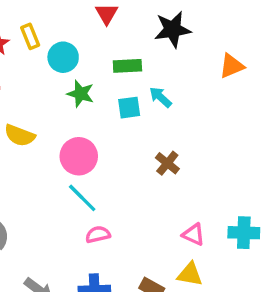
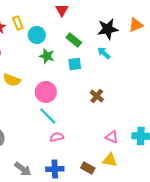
black star: (173, 29) -> (108, 29), moved
green rectangle: (127, 66) -> (74, 40), turned 42
orange triangle: (232, 66) -> (136, 25), moved
cyan arrow: (160, 97) -> (104, 53), moved

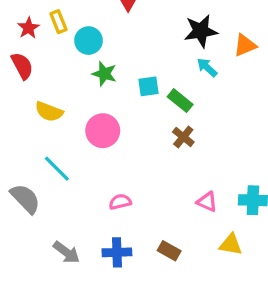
orange triangle: (136, 25) -> (245, 45), moved
green rectangle: (74, 40) -> (180, 101), moved
cyan arrow: (104, 53) -> (207, 67), moved
cyan line: (48, 116) -> (57, 169), moved
yellow triangle: (110, 160) -> (231, 244), moved

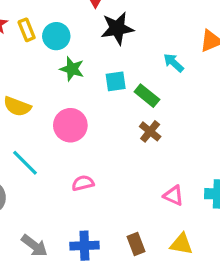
yellow rectangle: (58, 22) -> (27, 30), moved
black star: (201, 31) -> (117, 28), moved
pink semicircle: (120, 202) -> (83, 183), moved
yellow triangle: (231, 244) -> (181, 244), moved
brown rectangle: (169, 251) -> (136, 244), turned 40

